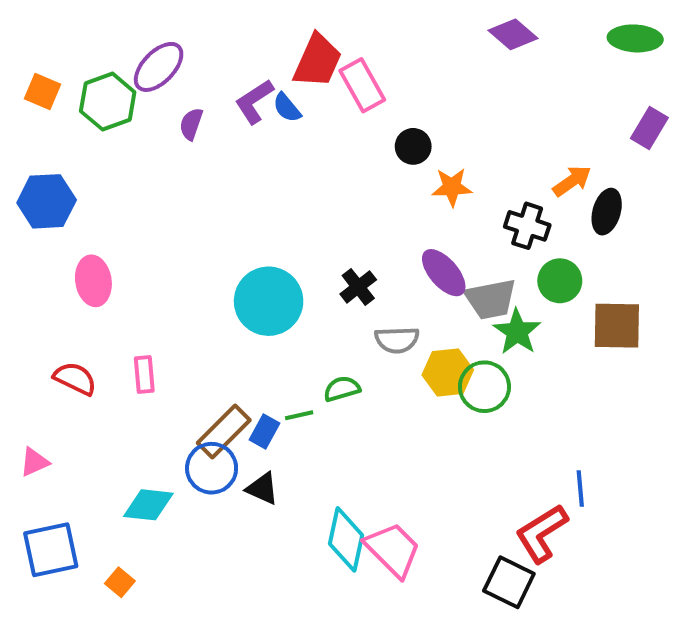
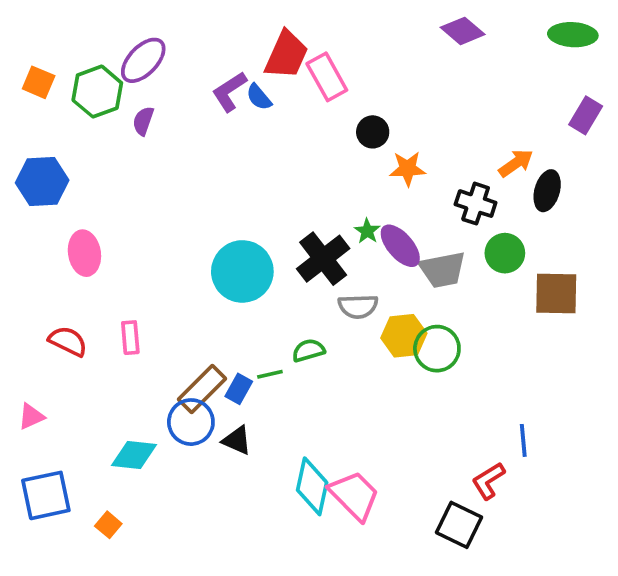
purple semicircle: (191, 124) -> (143, 121), moved
black cross: (358, 287) -> (323, 259), size x1.6
green star: (517, 332) -> (367, 231), moved, size x0.6
red L-shape: (541, 533) -> (488, 481), size x0.7

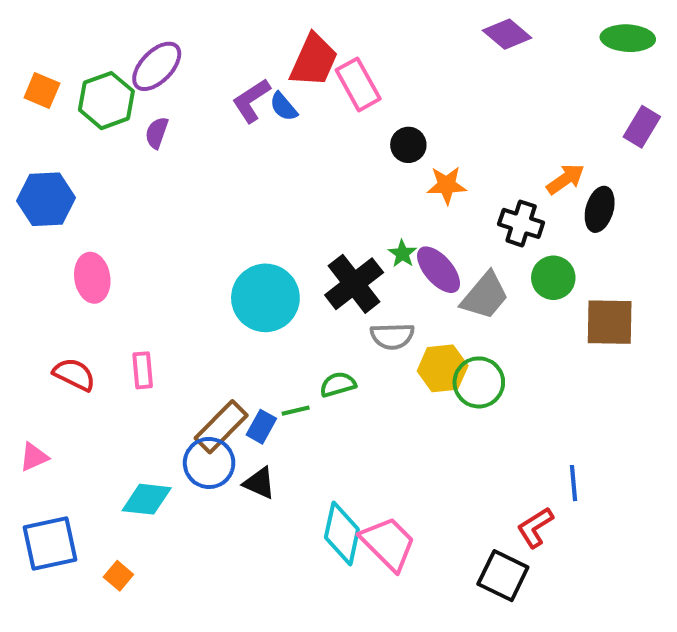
gray trapezoid: (442, 270) -> (485, 296), turned -39

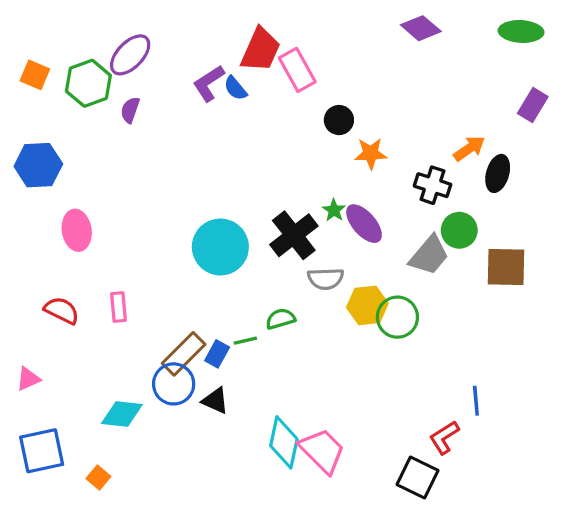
gray trapezoid: (485, 296) -> (429, 255), moved

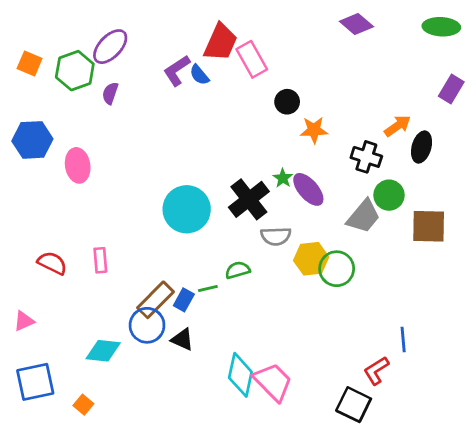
pink ellipse: (77, 230) -> (78, 165), moved

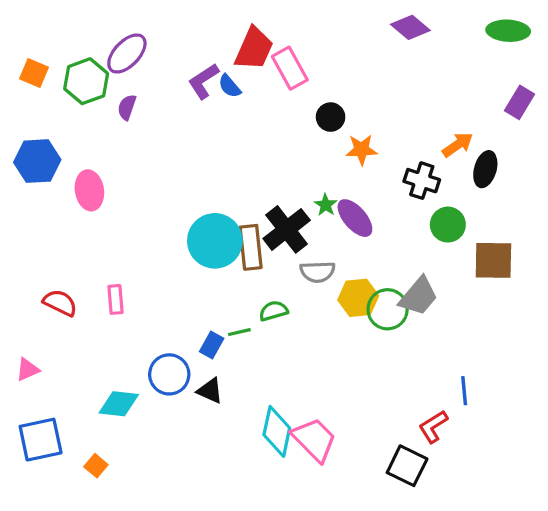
gray trapezoid: (364, 216) -> (419, 296), moved
brown rectangle: (156, 300) -> (251, 247), moved, turned -51

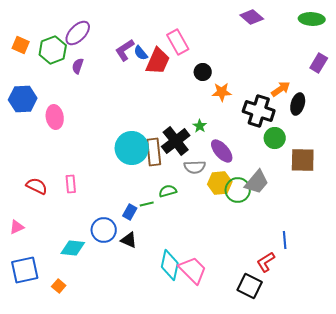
red trapezoid: (254, 49) -> (158, 61), moved
black cross: (422, 181) -> (259, 111), size x1.4
purple ellipse: (355, 218) -> (222, 151), moved

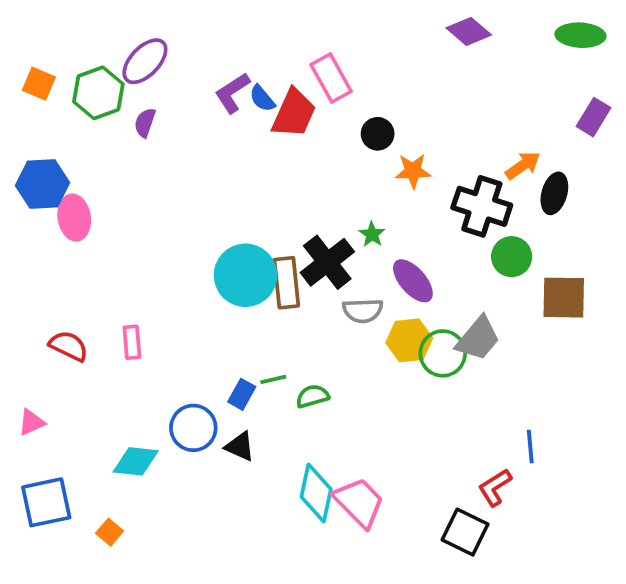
pink ellipse: (55, 117) -> (74, 218), moved
green semicircle: (168, 191) -> (312, 396), moved

